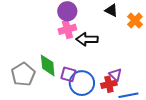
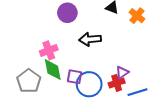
pink cross: (67, 29) -> (49, 50), moved
purple triangle: (115, 75) -> (122, 72), turned 48

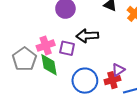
purple square: (74, 77) -> (67, 48), moved
gray pentagon: (29, 81) -> (24, 59), moved

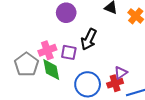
black arrow: (87, 36) -> (89, 39), turned -60

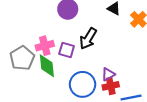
purple triangle: (121, 73) -> (108, 74), moved

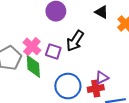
pink cross: (45, 46) -> (32, 46), turned -36
purple triangle: (108, 74) -> (102, 78), moved

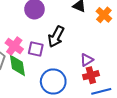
purple triangle: (102, 78) -> (87, 60), moved
red cross: (96, 89) -> (91, 75), moved

